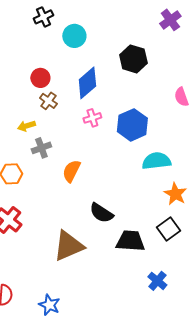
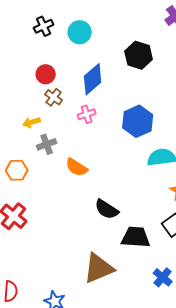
black cross: (43, 17) -> (44, 26), moved
pink cross: (92, 118) -> (87, 114), moved
orange semicircle: (71, 171) -> (77, 167), turned -85
brown triangle: (68, 246) -> (99, 268), moved

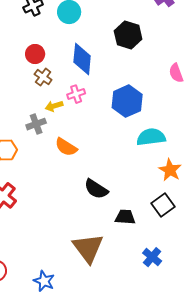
blue diamond: (93, 79) -> (82, 59), turned -44
yellow arrow: (32, 122) -> (54, 106), moved
black trapezoid: (136, 237) -> (125, 217), size x0.7
brown triangle: (99, 268) -> (88, 248), turned -44

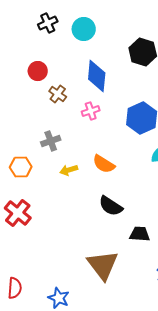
red circle: (35, 54) -> (38, 71), moved
yellow arrow: (54, 106) -> (69, 170), moved
orange semicircle: (66, 147) -> (104, 164), moved

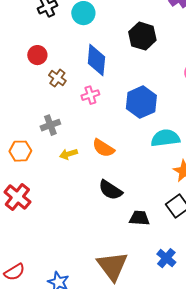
brown triangle: (103, 265) -> (112, 266), moved
red semicircle: (15, 288) -> (14, 272), turned 55

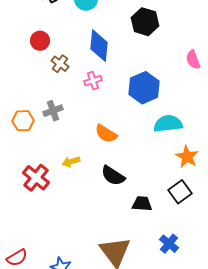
orange hexagon: (20, 151) -> (23, 121), moved
yellow arrow: (68, 154) -> (71, 162), moved
red cross: (17, 197) -> (36, 178), moved

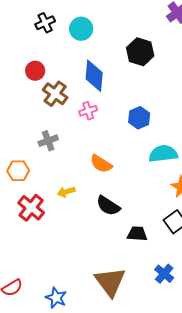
brown cross: (60, 64) -> (55, 94), size x1.4
blue hexagon: (144, 88) -> (139, 118), size x0.7
orange hexagon: (23, 121) -> (18, 171), moved

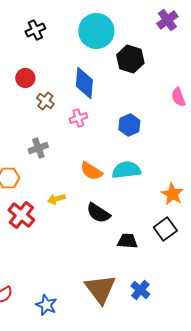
cyan circle: (81, 29) -> (96, 31), moved, size x1.5
brown cross: (55, 94) -> (45, 101), size x0.7
cyan semicircle: (163, 154) -> (126, 170), moved
blue cross: (164, 274) -> (140, 290), moved

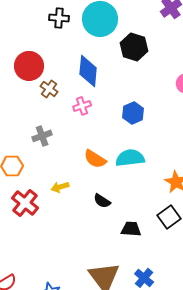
black cross: (35, 30) -> (59, 18), moved, turned 30
red circle: (25, 78) -> (29, 66), size x1.5
black semicircle: (98, 213) -> (102, 201), size x0.7

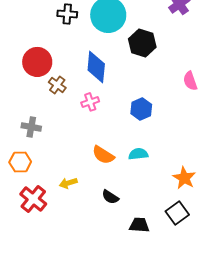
gray cross: (42, 136) -> (31, 127), moved, turned 30
cyan semicircle: (130, 158) -> (138, 154), size x0.7

